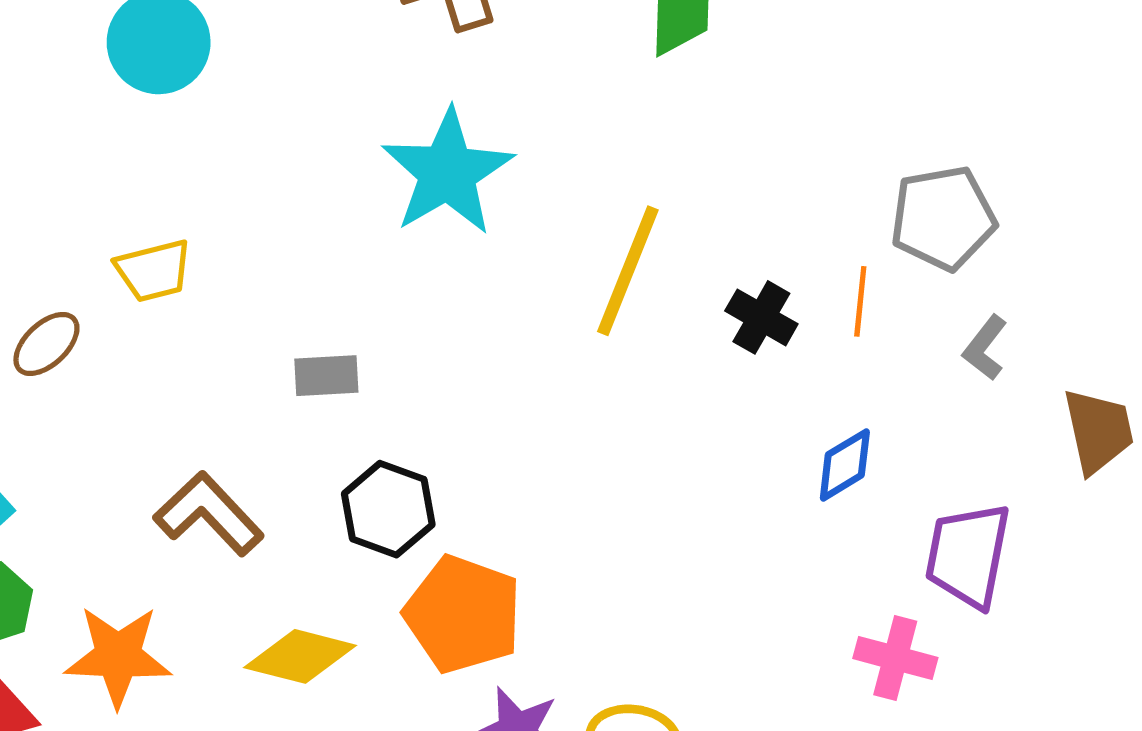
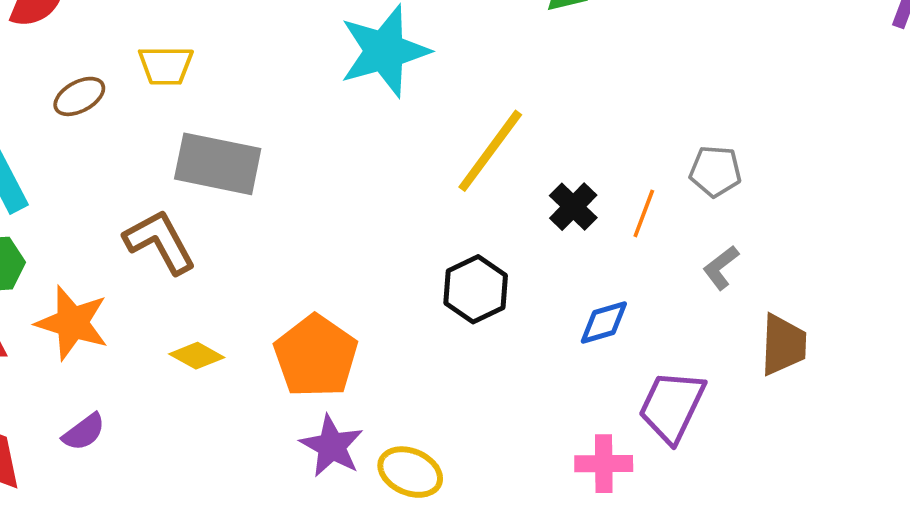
gray pentagon: (943, 218) -> (715, 171), size x0.7
gray rectangle: (326, 376) -> (218, 164), moved, size x1.8
black hexagon: (388, 509) -> (476, 289), moved
yellow diamond: (300, 656) -> (197, 356), size x0.7
pink cross: (895, 658) -> (604, 464), turned -30

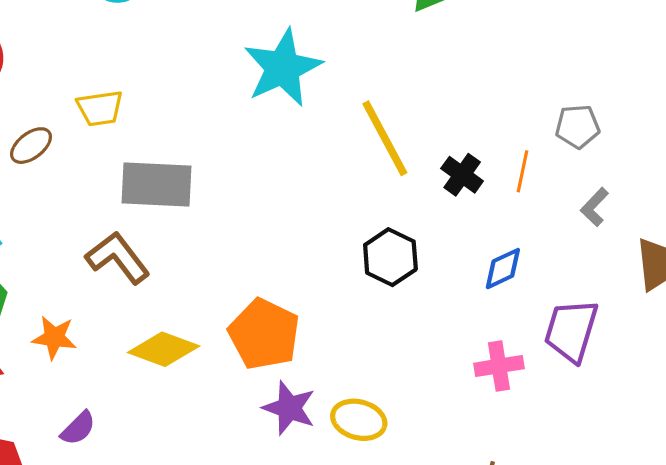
yellow line: (490, 151) -> (385, 138), turned -56
orange star: (72, 323) -> (54, 338), size x0.7
yellow diamond: (197, 356) -> (164, 349), size x1.5
pink cross: (604, 464) -> (499, 366), moved

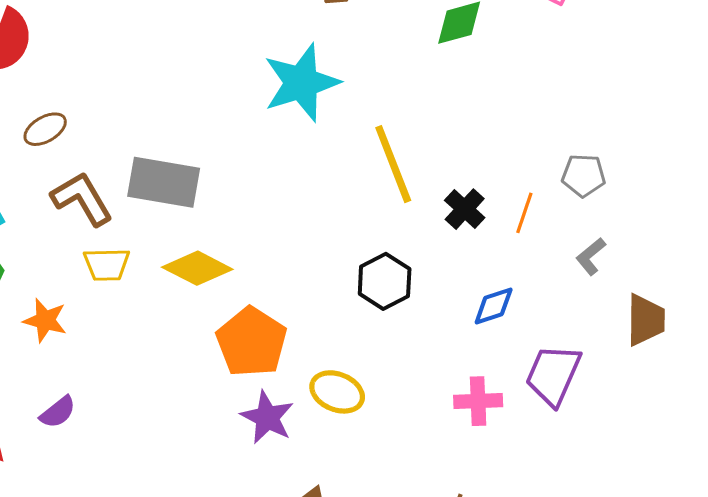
yellow trapezoid: (100, 108) -> (107, 264), moved
brown L-shape: (118, 258) -> (82, 199), moved
yellow diamond: (164, 349) -> (197, 268), moved
yellow ellipse: (359, 420) -> (337, 392), moved

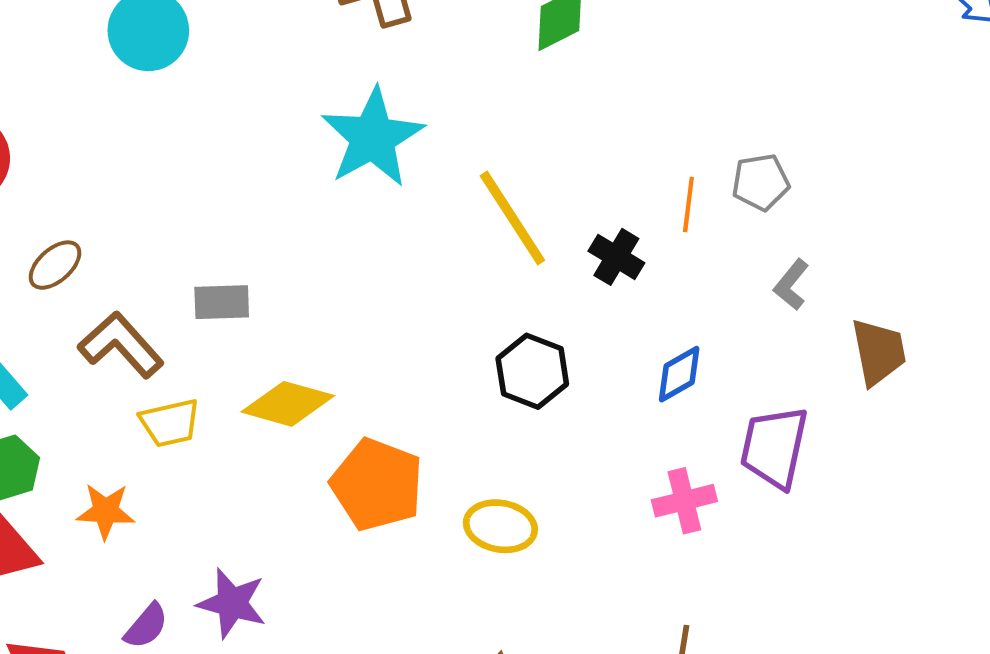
gray rectangle: (164, 182) -> (222, 302), size x0.6
orange line: (524, 213) -> (688, 205), moved
purple star: (267, 417) -> (232, 603), moved

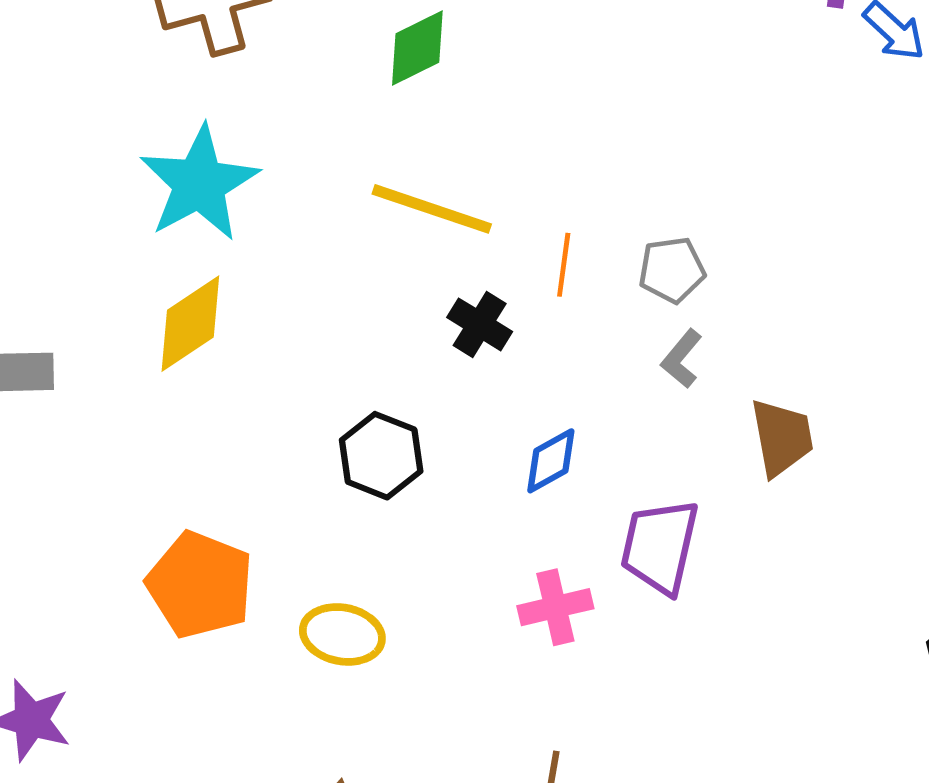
gray pentagon: (761, 182) -> (672, 270), moved
yellow line: (512, 218) -> (432, 209), moved, turned -39
yellow diamond: (288, 404) -> (190, 324), moved, turned -50

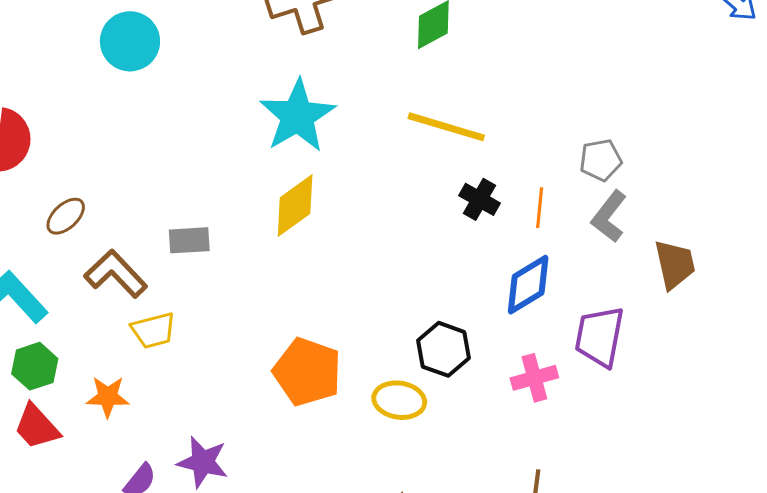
orange line: (564, 265) -> (540, 208), moved
gray L-shape: (682, 359) -> (609, 216), size x1.4
black hexagon: (381, 456) -> (443, 349), moved
blue diamond: (551, 461) -> (528, 285), size x1.4

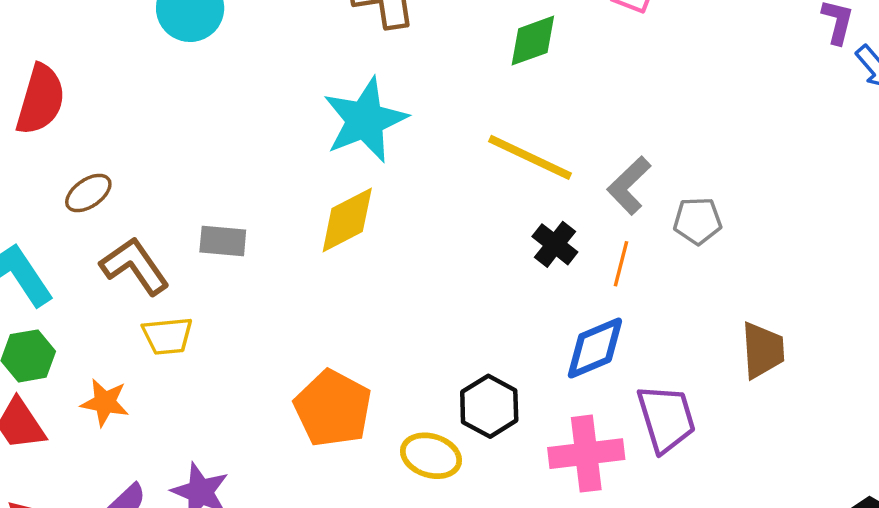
gray L-shape: (609, 216) -> (629, 185), moved
purple trapezoid: (600, 337) -> (666, 418), turned 144
pink cross: (534, 378) -> (586, 454), size x1.4

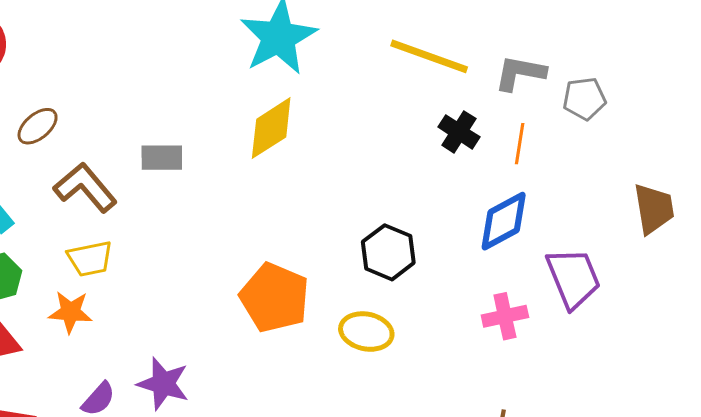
gray L-shape: (629, 185) -> (520, 73), turned 60
yellow trapezoid: (167, 336) -> (90, 259), moved
black hexagon: (489, 406) -> (388, 252), moved
pink cross: (586, 454) -> (505, 316), size x0.7

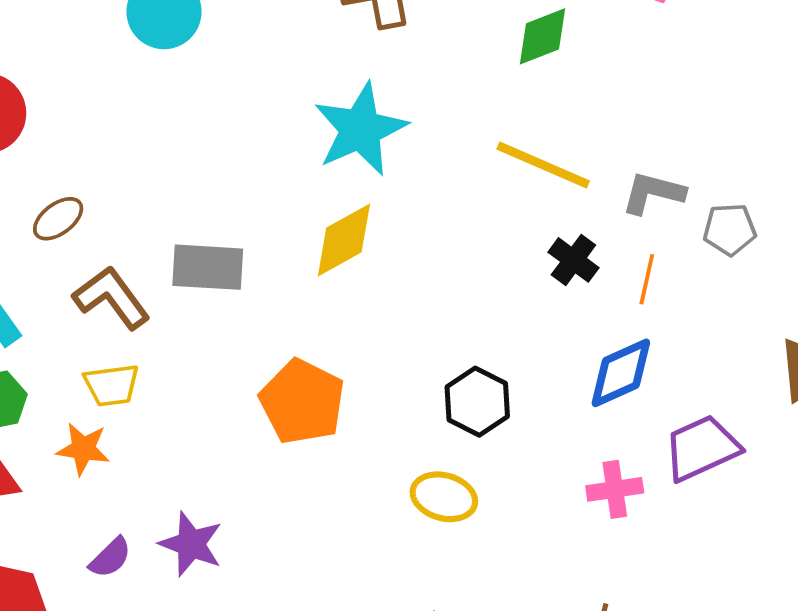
gray rectangle: (162, 158) -> (208, 267), size x1.4
purple trapezoid: (573, 278) -> (702, 448), turned -96
orange pentagon: (275, 298) -> (302, 402), moved

